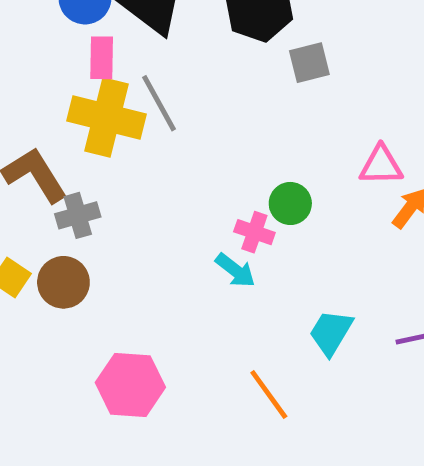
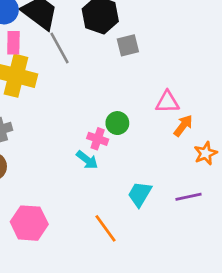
gray line: (159, 103) -> (59, 48), moved

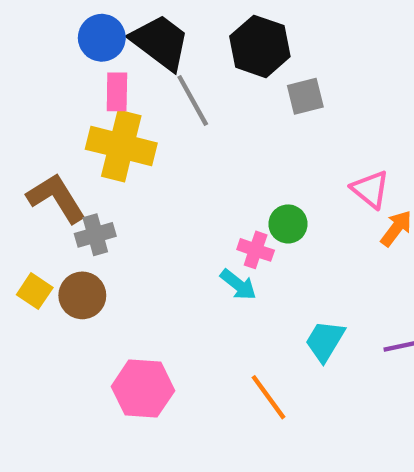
pink triangle: (167, 102) -> (370, 189), turned 40

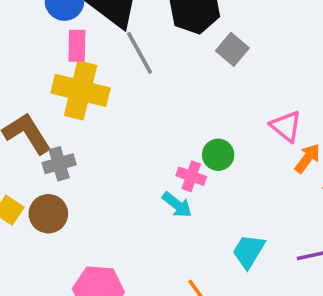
gray square: (305, 96) -> (232, 49), turned -36

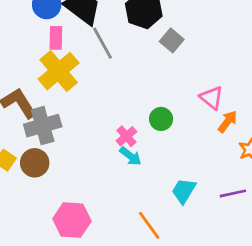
yellow cross: (81, 90) -> (59, 71), turned 36
gray cross: (59, 164) -> (43, 126), size x1.5
pink cross: (191, 176) -> (126, 136), moved, turned 30

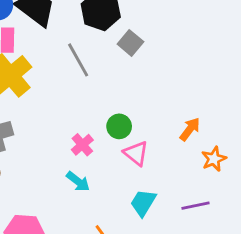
gray line: (103, 43) -> (78, 60), moved
pink triangle: (212, 98) -> (136, 153), moved
cyan arrow: (130, 156) -> (78, 182), moved

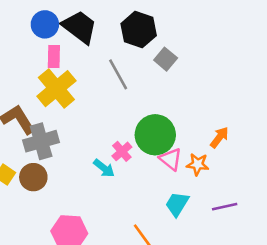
green circle: (119, 126) -> (155, 135), size x1.8
orange star: (214, 159) -> (198, 164), moved, turned 30
cyan arrow: (78, 182) -> (104, 168), moved

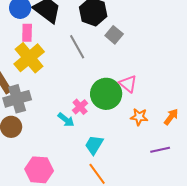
orange arrow: (219, 137) -> (171, 117), moved
pink triangle: (171, 159) -> (128, 84), moved
cyan trapezoid: (177, 204) -> (94, 145), moved

